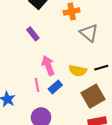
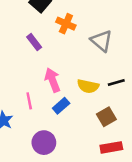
orange cross: (72, 11) -> (66, 24), moved, turned 35
pink line: (37, 85) -> (29, 101), moved
brown square: (93, 96) -> (106, 117), size x0.7

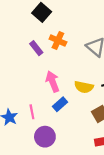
orange cross: (66, 24) -> (58, 41), moved
pink line: (29, 101) -> (32, 112), moved

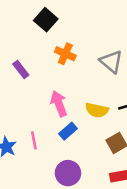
purple rectangle: (36, 48) -> (21, 69), moved
purple circle: (45, 137) -> (68, 173), moved

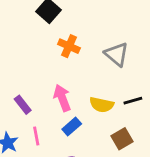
purple rectangle: (21, 69) -> (23, 105), moved

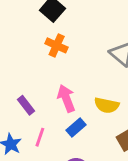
orange cross: (69, 46) -> (57, 45), moved
pink line: (36, 136) -> (40, 137), turned 30

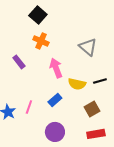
pink arrow: (66, 98) -> (56, 68), moved
purple rectangle: (26, 105) -> (19, 62), moved

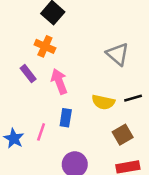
orange cross: (41, 41) -> (45, 46), moved
pink arrow: (56, 68) -> (59, 81), moved
blue rectangle: (55, 100) -> (66, 118), moved, turned -40

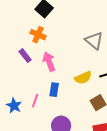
yellow semicircle: (103, 102) -> (83, 78), turned -36

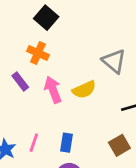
yellow semicircle: (83, 78) -> (84, 90), moved
blue rectangle: (54, 90) -> (66, 143), moved

